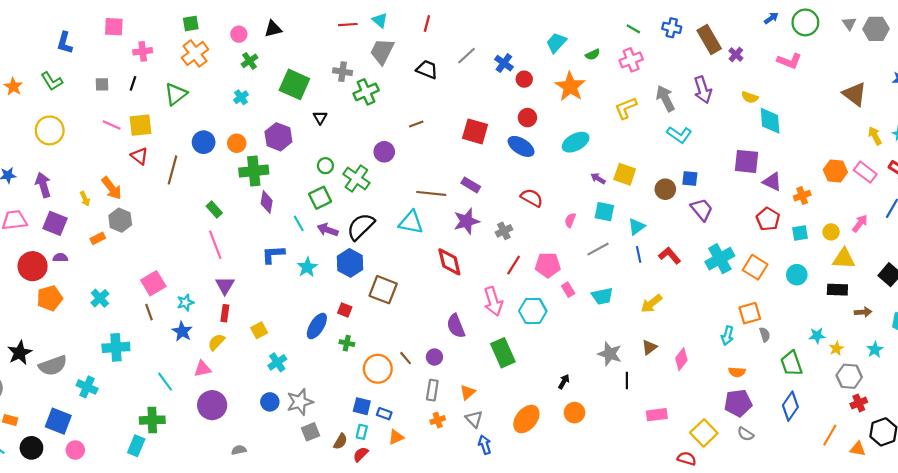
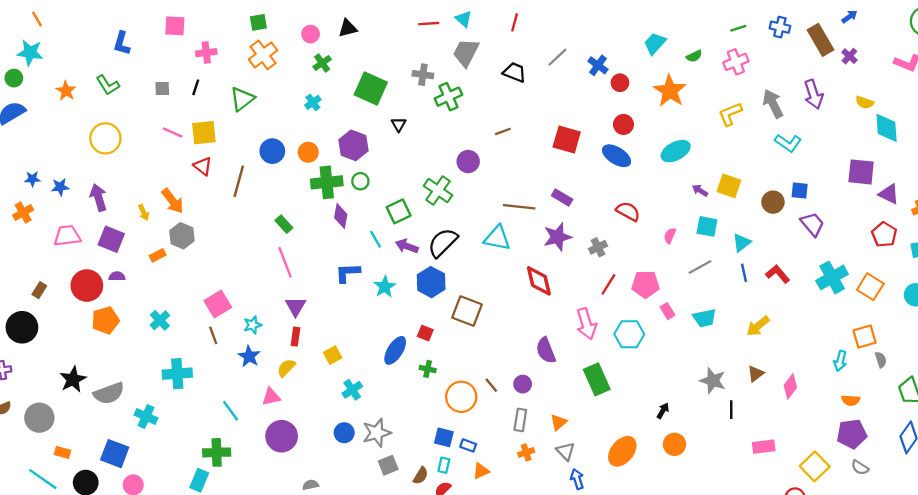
blue arrow: (771, 18) -> (849, 17), moved
green line: (633, 29) -> (738, 28), turned -48
green circle: (325, 166) -> (360, 181), moved

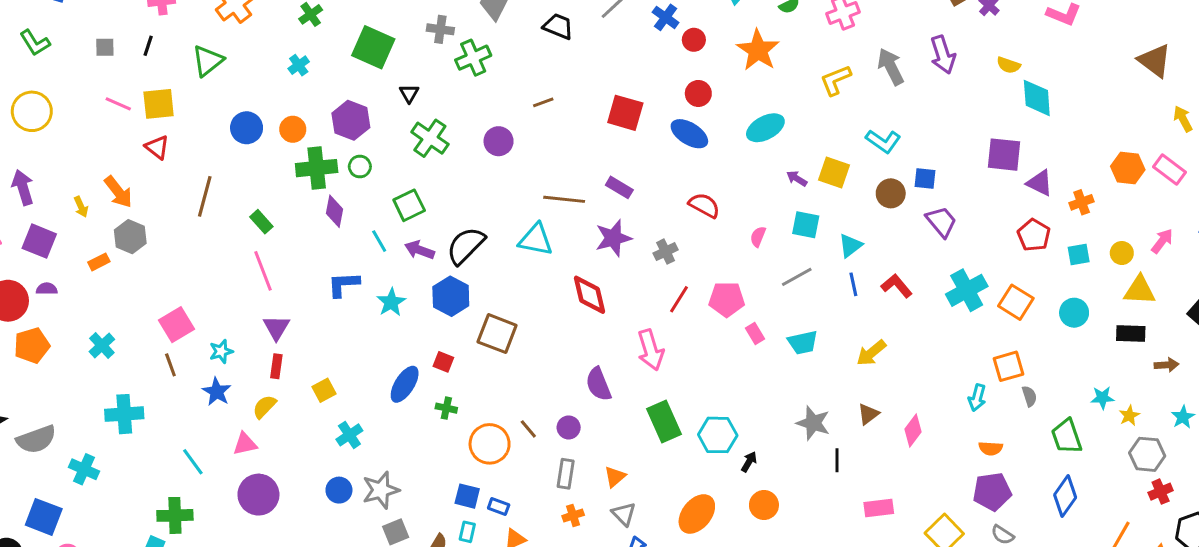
cyan L-shape: (788, 143) -> (883, 141), moved
brown line: (239, 181) -> (205, 196), moved
green cross: (438, 191) -> (430, 138), moved
cyan hexagon: (629, 334) -> (718, 435), moved

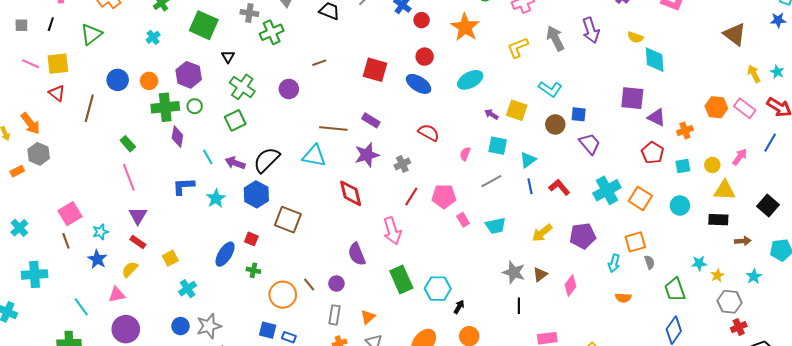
brown line: (205, 196) -> (89, 108), moved
green square: (409, 205) -> (235, 120), moved
red rectangle: (276, 366) -> (138, 242), turned -63
gray star: (813, 423) -> (514, 272), moved
purple pentagon: (992, 492) -> (583, 236), moved

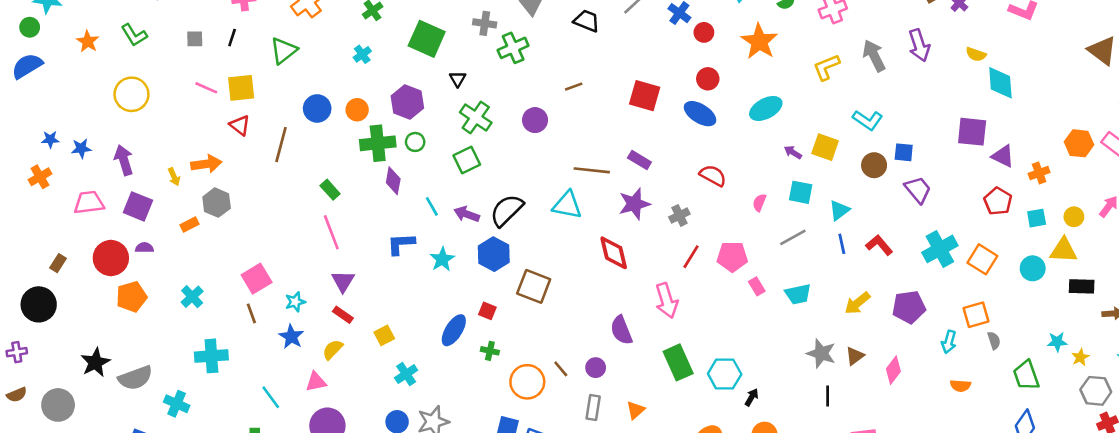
orange arrow: (31, 123) -> (206, 164), turned -60
yellow triangle: (724, 190) -> (1064, 250), moved

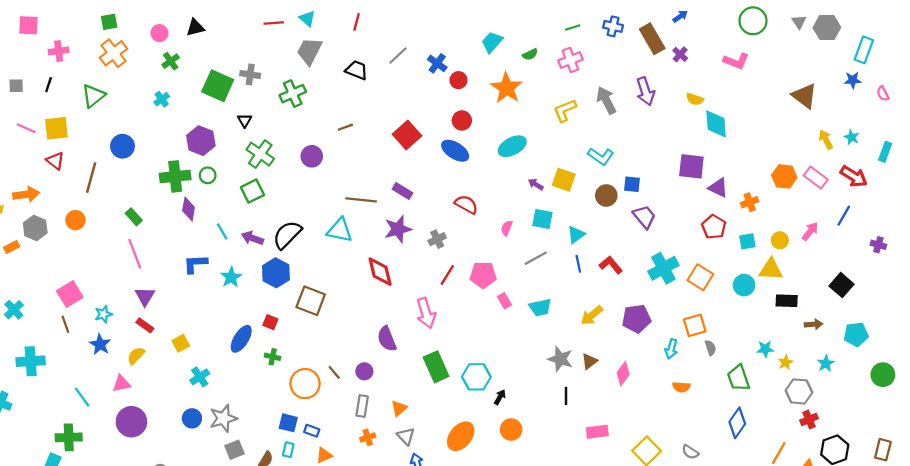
gray cross: (485, 23) -> (250, 75), moved
red square: (645, 96) -> (407, 135), turned 32
orange circle: (357, 110) -> (75, 220), moved

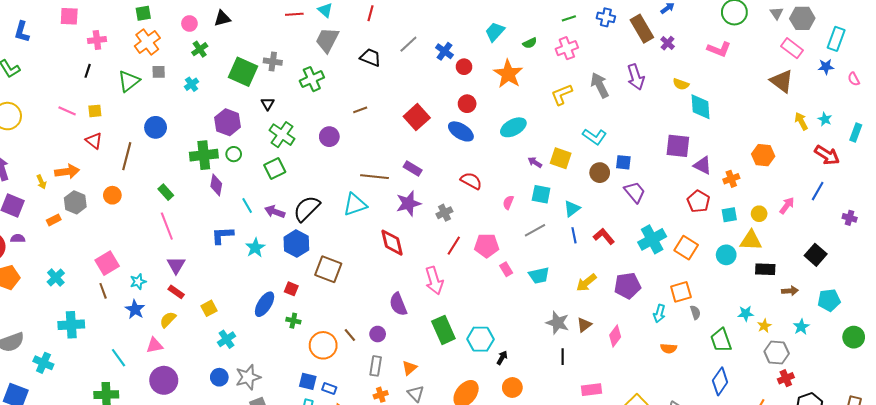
gray square: (16, 86) -> (159, 72), moved
yellow square: (56, 128) -> (95, 111), size x0.6
pink rectangle: (816, 178) -> (792, 48), moved
cyan triangle: (340, 230) -> (355, 204), turned -30

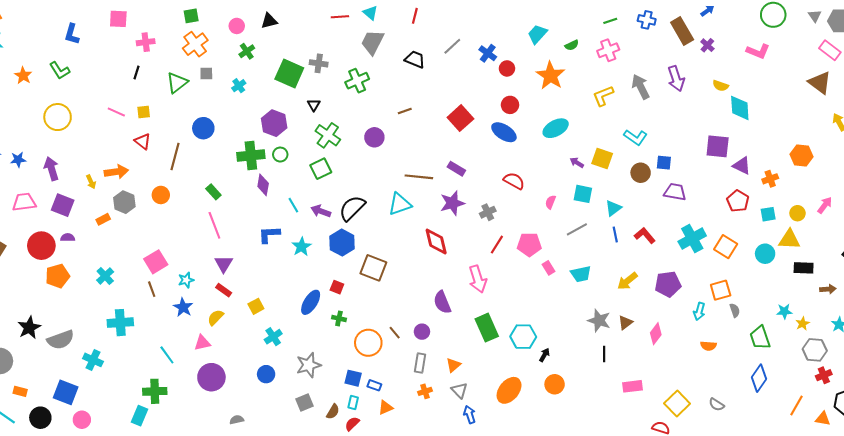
purple trapezoid: (635, 192) -> (675, 192), turned -40
gray star: (248, 377) -> (309, 365), moved

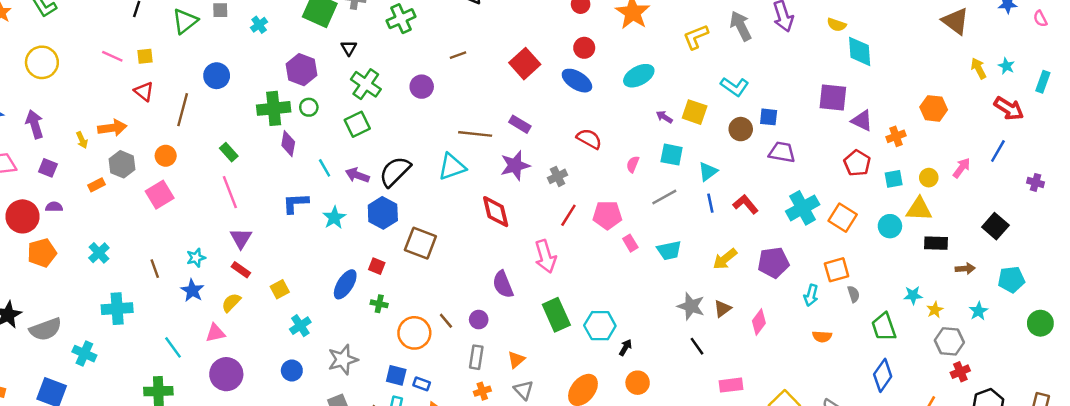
purple square: (63, 205) -> (48, 168), size x0.7
pink square: (156, 262) -> (160, 195), moved
black line: (604, 354) -> (697, 346), turned -35

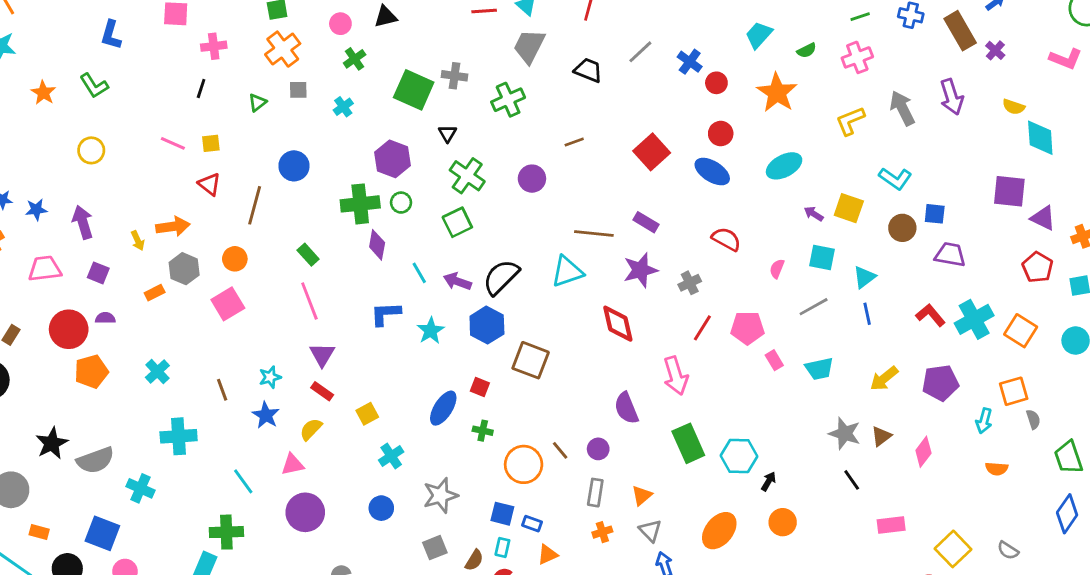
green triangle: (185, 21) -> (257, 103), size x0.6
yellow circle: (42, 62) -> (91, 150), size x0.7
red L-shape: (746, 204) -> (930, 315), moved

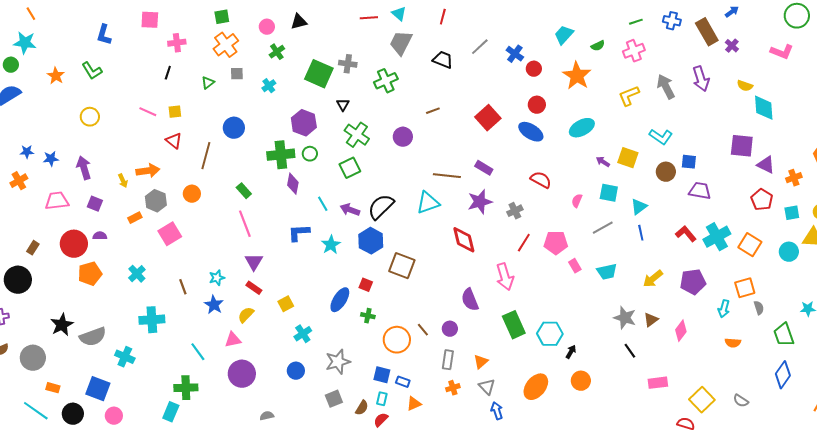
pink square: (228, 304) -> (170, 234), moved

